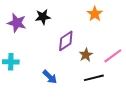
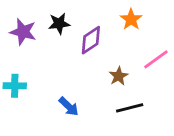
purple diamond: (66, 41) -> (91, 40), moved
pink line: (113, 56) -> (156, 59), moved

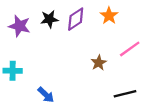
purple diamond: (91, 40) -> (76, 19), moved
blue arrow: (69, 107) -> (46, 95), moved
black line: (130, 108) -> (125, 94), moved

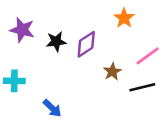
black star: (49, 19) -> (56, 42), moved
purple diamond: (76, 19) -> (86, 44), moved
black line: (125, 94) -> (142, 87), moved

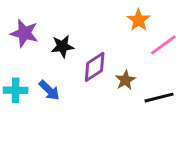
purple diamond: (86, 44) -> (95, 67), moved
pink line: (148, 56) -> (163, 45), moved
blue arrow: (52, 108) -> (49, 90), moved

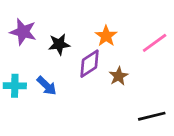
orange star: (139, 20) -> (106, 36), moved
black line: (159, 98) -> (152, 116), moved

